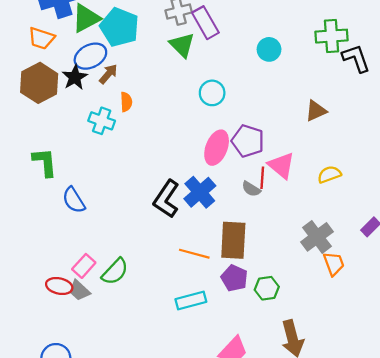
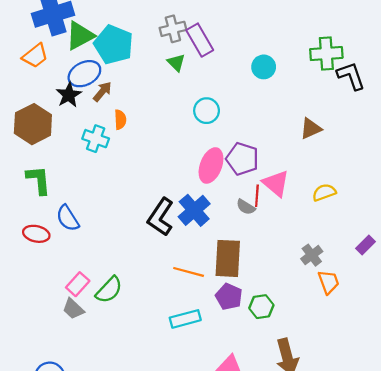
orange trapezoid: (41, 38) -> (35, 56), turned -56
green triangle: (182, 45) -> (176, 62), size x0.7
brown hexagon: (39, 83) -> (33, 124), moved
gray cross: (317, 237) -> (312, 255), size x0.7
red ellipse: (59, 286) -> (36, 234), moved

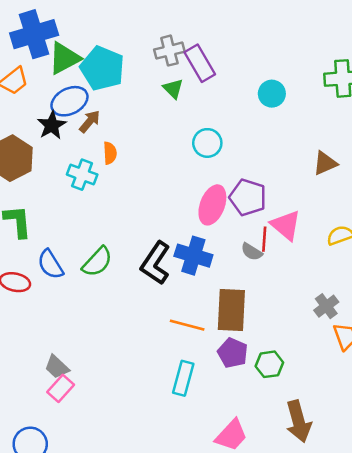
blue cross: (194, 210) -> (193, 256), turned -32
pink rectangle: (78, 284) -> (61, 388), moved
green semicircle: (109, 290) -> (97, 262), moved
cyan rectangle: (185, 319) -> (183, 378), turned -60

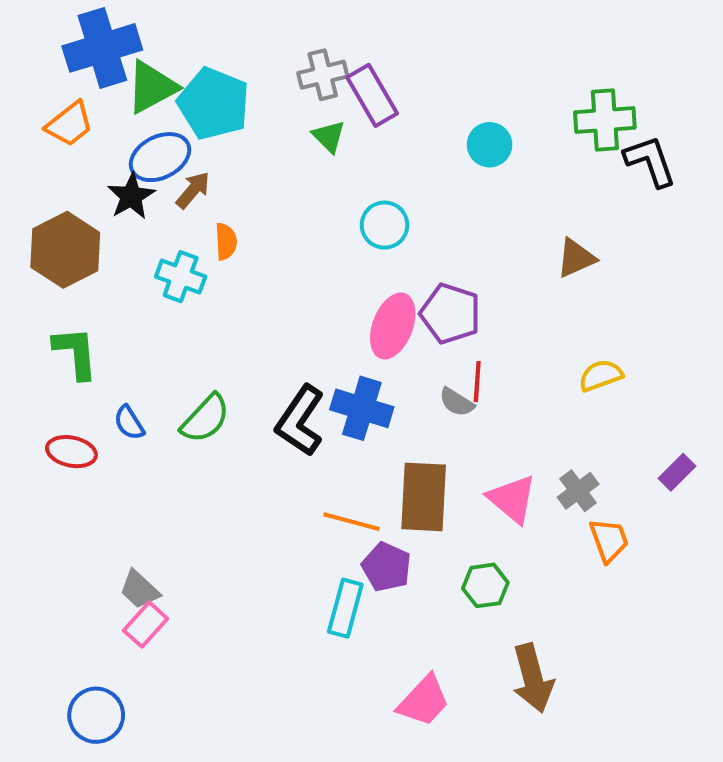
pink triangle: (286, 225) -> (512, 499), moved
blue semicircle: (50, 264) -> (129, 423), size x0.7
purple pentagon: (233, 353) -> (387, 567), moved

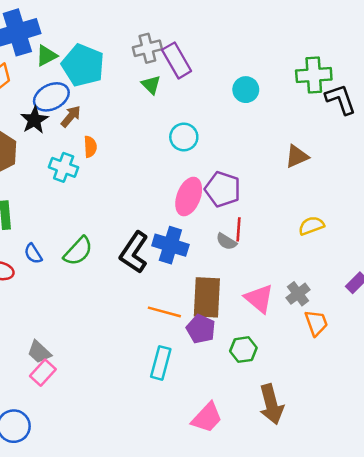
green triangle: (152, 87) -> (47, 56), size x0.7
purple pentagon: (387, 567) -> (201, 329), moved

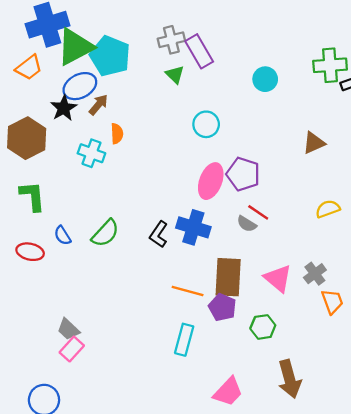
green triangle: (47, 56) -> (75, 47), size x1.8
red line: (238, 229) -> (258, 212), turned -60
black L-shape: (134, 252) -> (159, 234), size x0.7

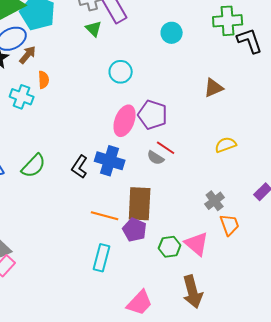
pink triangle: (278, 278) -> (197, 244), moved

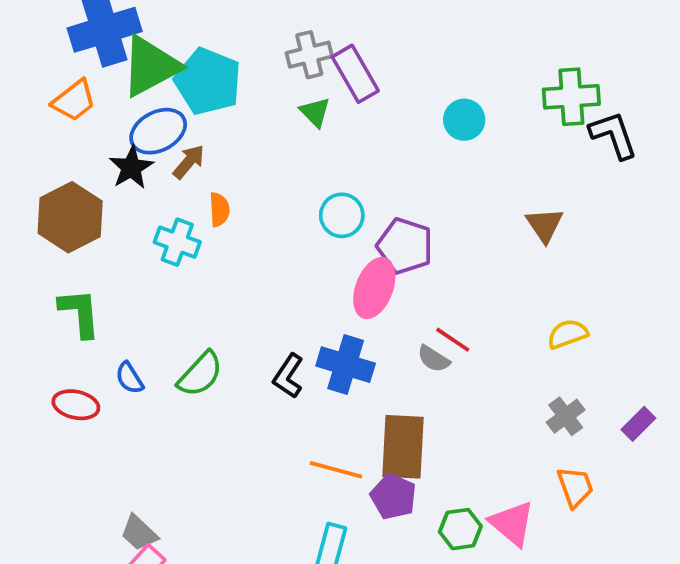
cyan circle: (121, 72) -> (342, 215), moved
brown triangle: (214, 88) -> (545, 225), turned -40
purple pentagon: (153, 115) -> (405, 246), moved
gray cross: (215, 201) -> (566, 416), moved

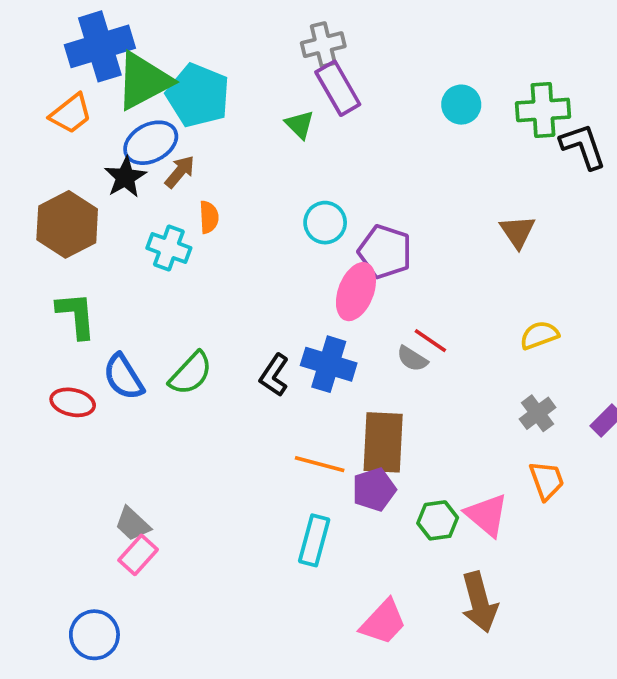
gray cross: (309, 55) -> (323, 45), moved
cyan circle: (464, 120) -> (461, 105), moved
blue semicircle: (129, 378) -> (123, 377), size x1.5
purple pentagon: (393, 497) -> (374, 490), turned 30

